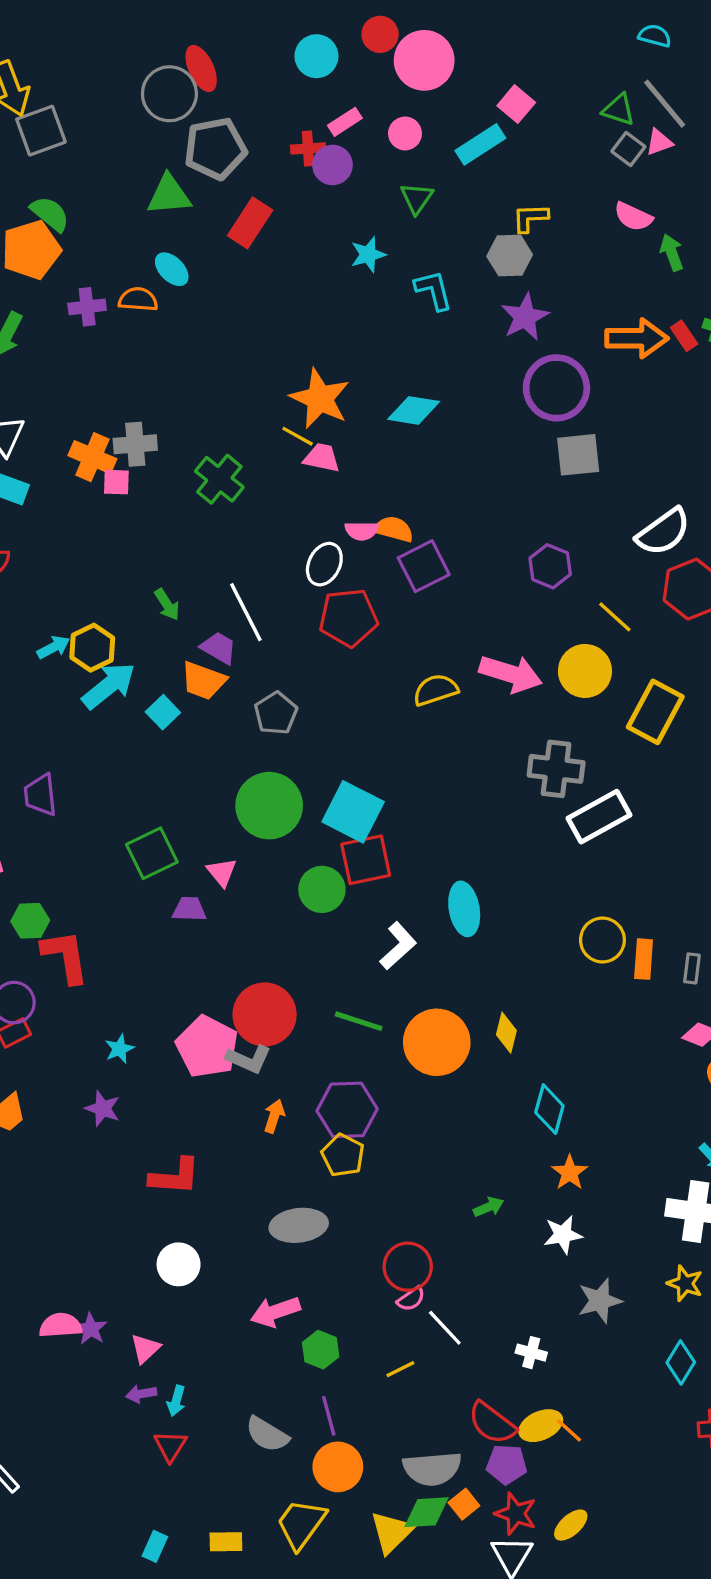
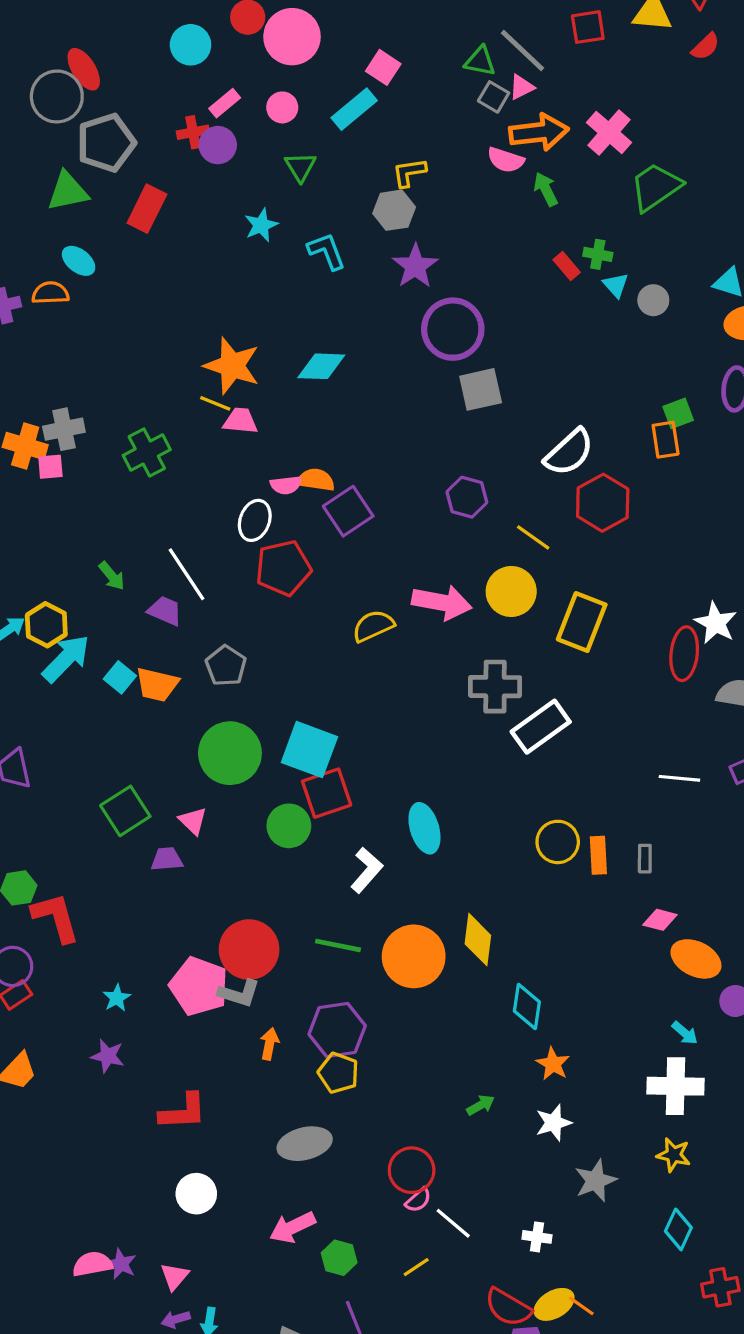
orange arrow: (637, 338) -> (539, 132), moved
green cross: (219, 479) -> (147, 452), turned 30
orange trapezoid: (203, 681) -> (157, 685), moved
yellow diamond: (506, 1033) -> (478, 940), size x1.4

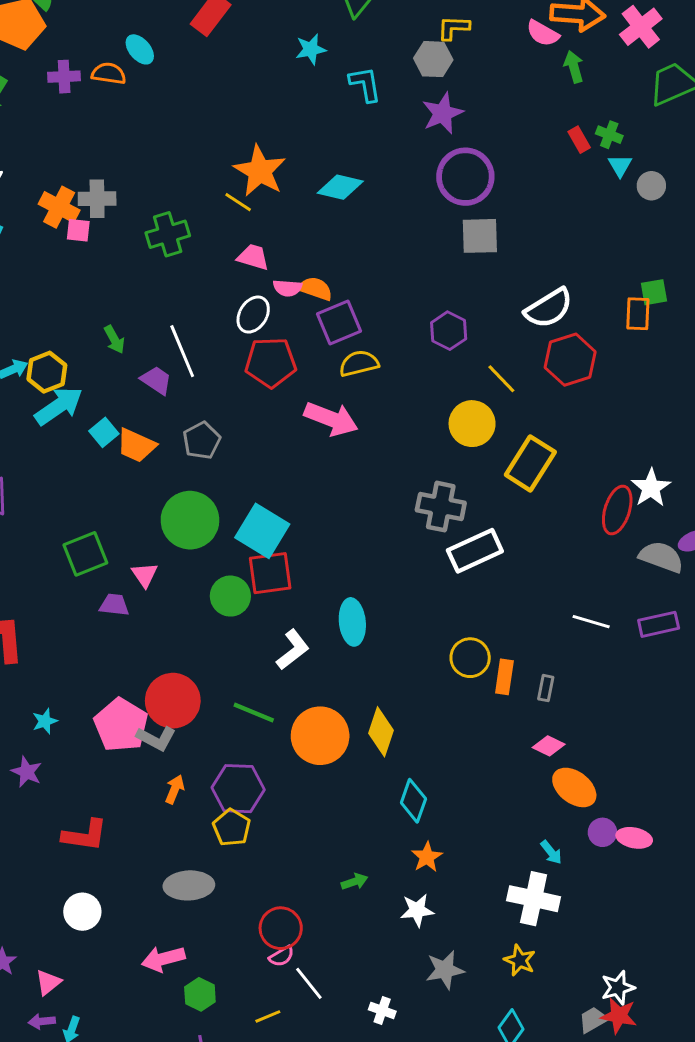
pink trapezoid: (240, 421) -> (253, 257), moved
pink arrow: (442, 602) -> (331, 419), moved
yellow semicircle: (373, 626) -> (359, 363), moved

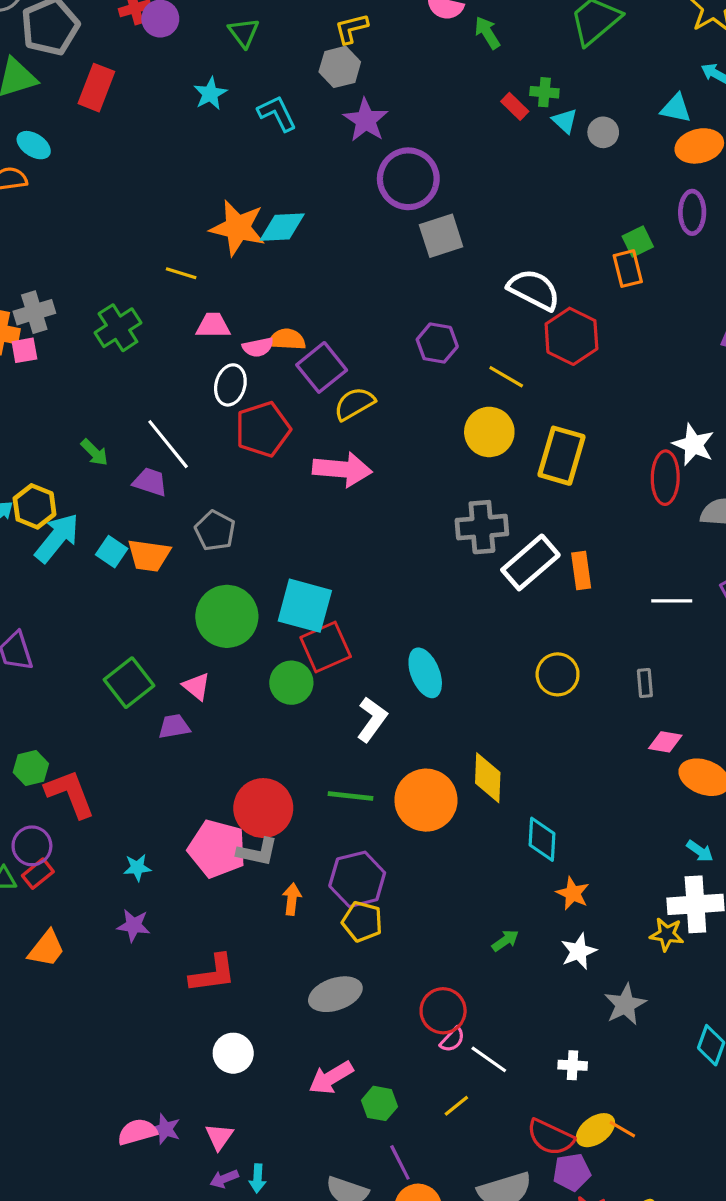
orange star: (260, 171) -> (238, 228), moved
white semicircle: (549, 308) -> (534, 290), turned -105
orange rectangle: (504, 677) -> (581, 570), moved
cyan star: (45, 721) -> (137, 868), turned 30
yellow star: (520, 960) -> (667, 934), moved

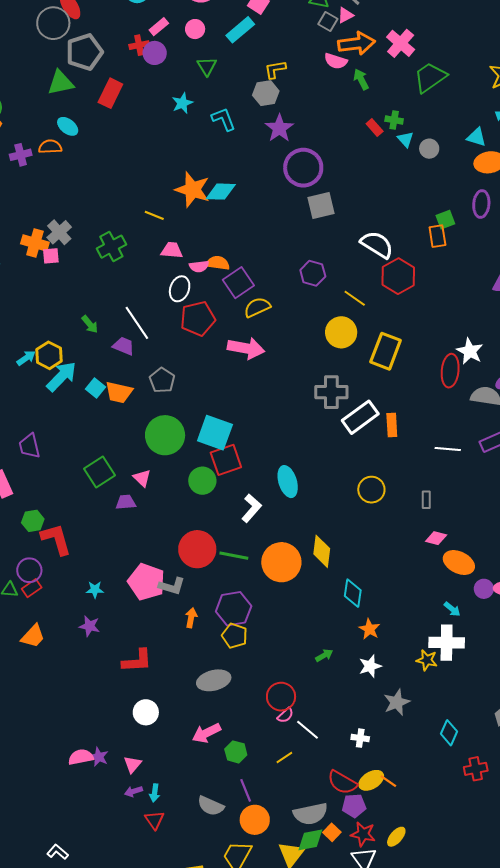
gray cross: (34, 312) -> (59, 232), turned -30
red circle: (263, 808) -> (197, 549), moved

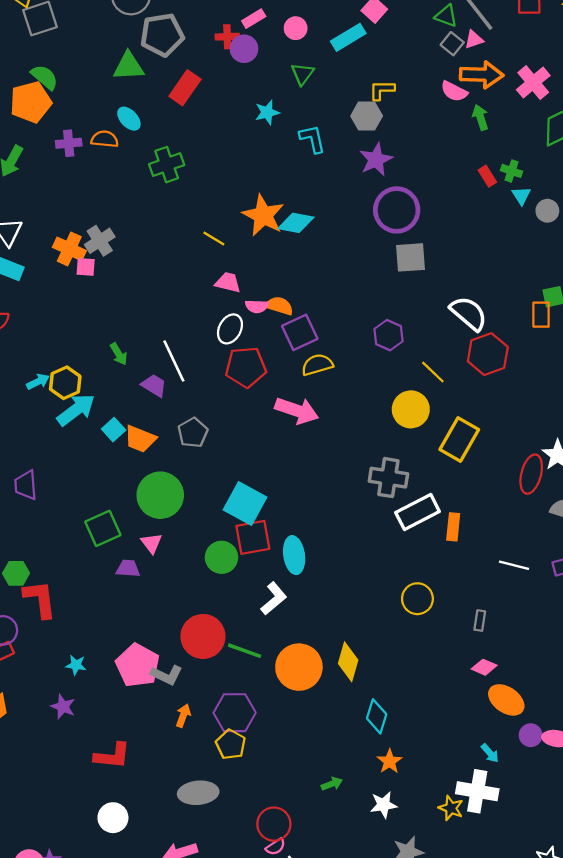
green cross: (111, 247) -> (167, 165), moved
green circle: (165, 435) -> (160, 495), moved
cyan ellipse: (288, 482) -> (294, 555), moved

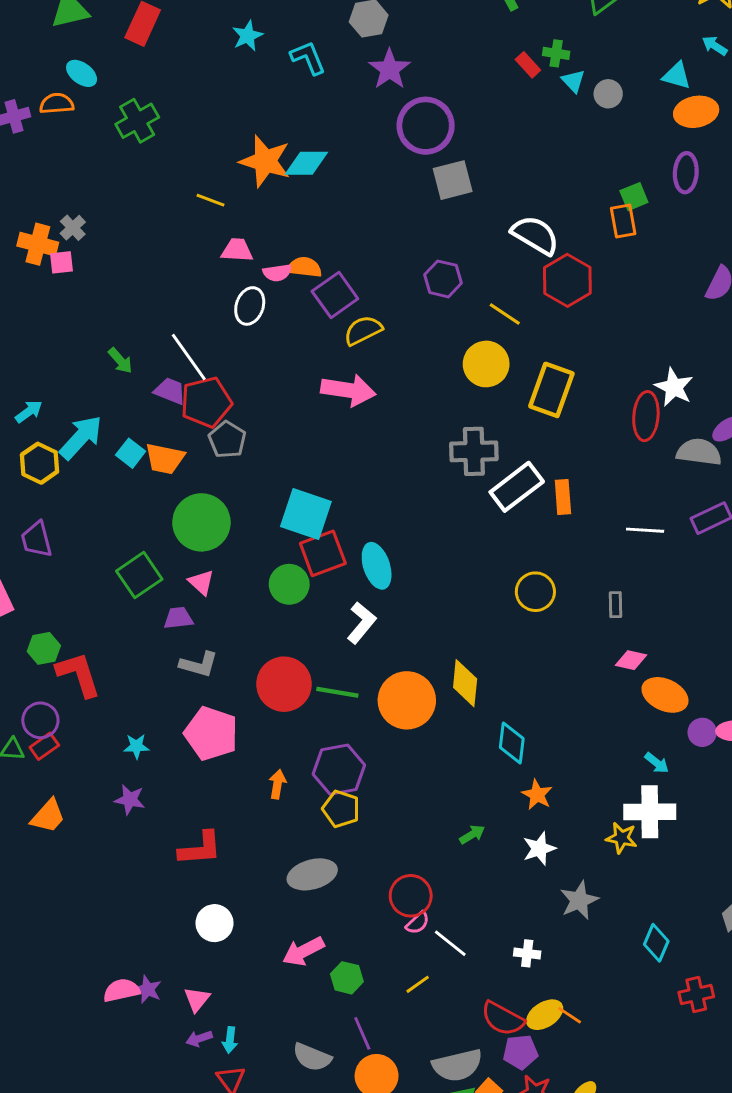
gray cross: (100, 241) -> (73, 228), size x0.7
red pentagon: (246, 367) -> (206, 402), moved
yellow hexagon: (65, 383) -> (39, 463), moved
gray L-shape: (166, 675) -> (199, 664), moved

